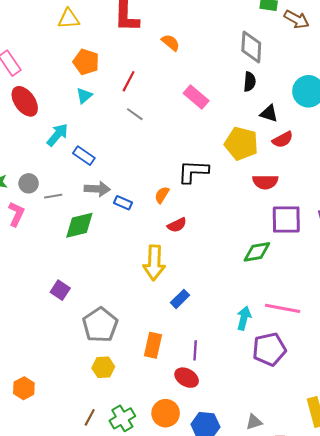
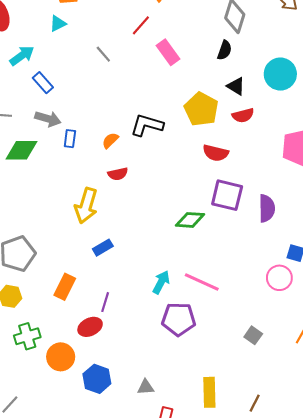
red line: (129, 81) -> (141, 25), moved
blue rectangle: (123, 203) -> (70, 139), turned 60
red ellipse: (187, 378) -> (90, 327), turned -70
green cross: (122, 418) -> (27, 336), moved

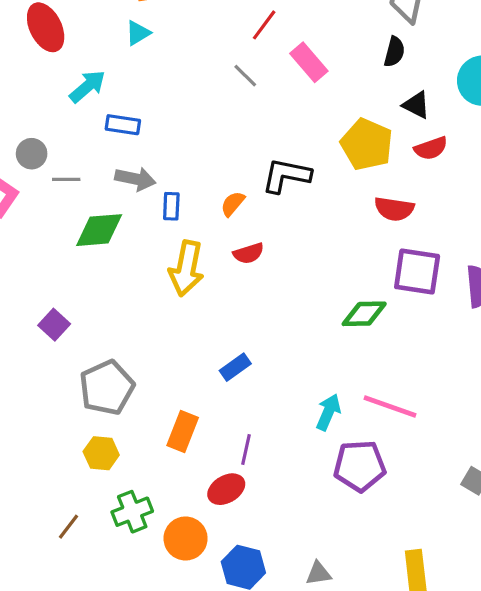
gray line: (103, 54) -> (245, 76), moved
blue rectangle: (43, 83) -> (123, 125), turned -35
yellow arrow: (86, 206) -> (186, 268), moved

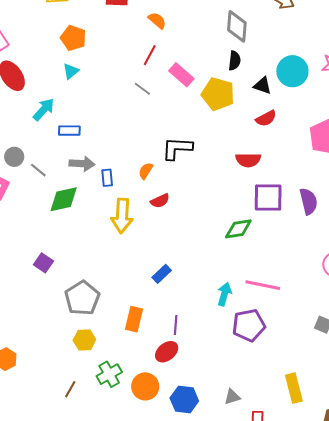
black triangle: (416, 105) -> (262, 86), moved
yellow pentagon: (367, 144) -> (218, 94), moved
gray line: (66, 179) -> (38, 170), turned 48

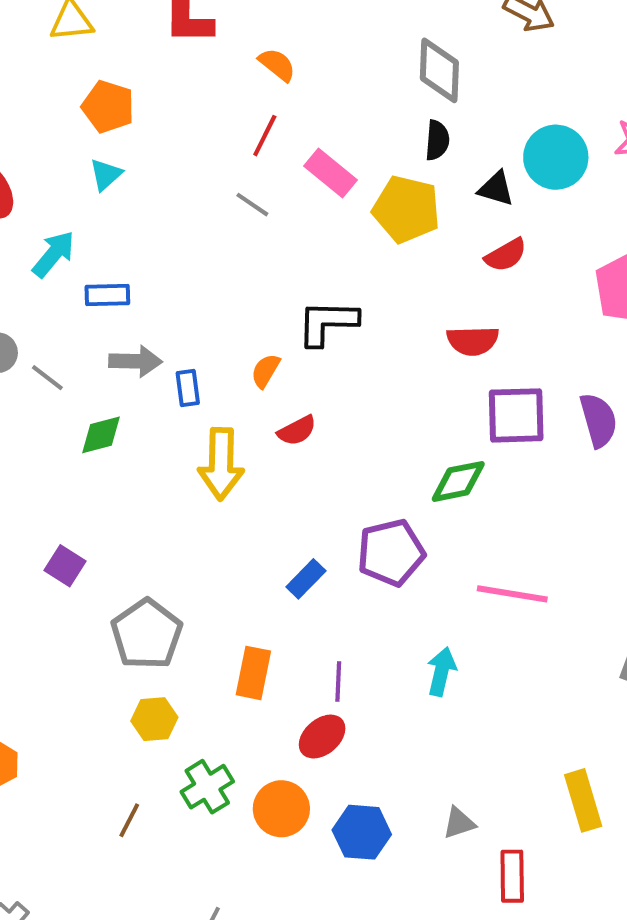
green diamond: (64, 199) -> (101, 435), size x0.7
cyan arrow: (224, 294) -> (441, 672), moved
purple pentagon: (249, 325) -> (391, 553), moved

